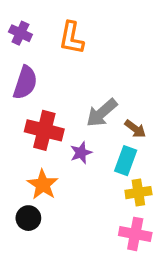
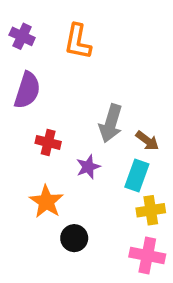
gray arrow: (102, 113) -> (111, 123), turned -32
red cross: (44, 130) -> (48, 142), size x0.6
black circle: (28, 218) -> (74, 238), moved

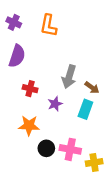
orange star: (46, 202) -> (29, 126), turned -30
yellow cross: (151, 210) -> (94, 162), moved
pink cross: (147, 256) -> (70, 149), moved

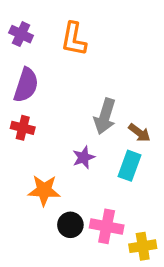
red cross: (30, 89) -> (23, 128), moved

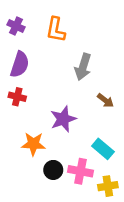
gray arrow: (105, 116) -> (83, 67), moved
purple star: (84, 157) -> (63, 119), size x1.5
cyan rectangle: (130, 166) -> (103, 149), moved, turned -70

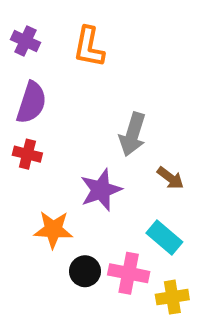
gray arrow: (83, 67) -> (133, 134), moved
brown arrow: (105, 100) -> (170, 178), moved

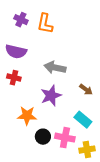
purple cross: (25, 41) -> (21, 20), moved
purple semicircle: (31, 103) -> (16, 52), turned 85
gray arrow: (133, 134) -> (55, 68), moved, turned 85

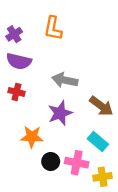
purple cross: (21, 20) -> (14, 34), moved, turned 32
brown arrow: (86, 90) -> (101, 106), size x1.5

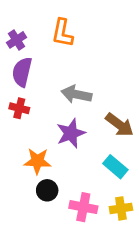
purple semicircle: (19, 61) -> (22, 72), turned 90
black circle: (51, 161) -> (47, 190), moved
pink cross: (77, 163) -> (83, 207), moved

